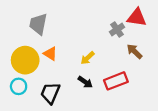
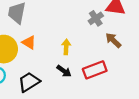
yellow arrow: (87, 58) -> (66, 47), turned 136
black trapezoid: (50, 93) -> (29, 82), turned 35

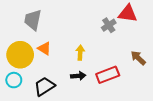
brown arrow: (113, 40) -> (138, 58), moved
black arrow: (64, 71) -> (78, 76), turned -40

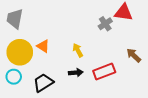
gray trapezoid: (33, 20) -> (15, 19), moved
yellow arrow: (80, 53) -> (78, 50), turned -32

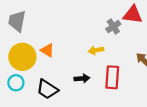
yellow arrow: (78, 50) -> (96, 50), moved, turned -72
red rectangle: (104, 72) -> (112, 77), turned -65
black trapezoid: (43, 83) -> (47, 89), turned -115

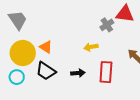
gray trapezoid: (17, 21) -> (18, 20), turned 135
black trapezoid: (47, 89) -> (46, 71), moved

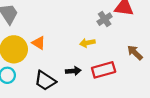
black trapezoid: (46, 71) -> (45, 81), moved
red rectangle: (106, 72) -> (104, 70), turned 70

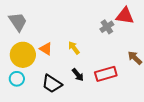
yellow arrow: (87, 43) -> (74, 48), moved, turned 64
black arrow: (73, 71) -> (78, 75), turned 56

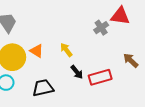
black arrow: (78, 75) -> (77, 72), moved
black trapezoid: (52, 84) -> (43, 88), turned 135

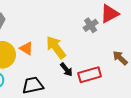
red triangle: (120, 16) -> (110, 14), turned -36
yellow arrow: (66, 50) -> (56, 47), size x1.6

